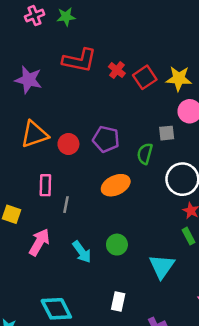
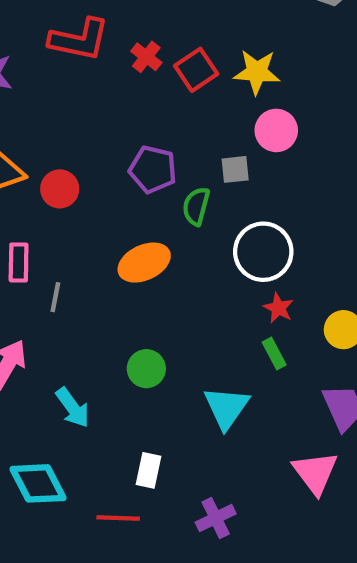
purple pentagon: (106, 139) -> (153, 169), moved
cyan arrow: (82, 252) -> (73, 408), moved

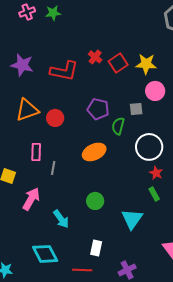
red L-shape: (79, 40) -> (64, 71), moved

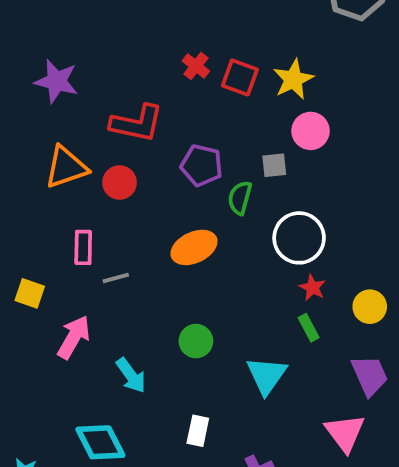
red square: (118, 63) -> (240, 77), turned -36
yellow star: (146, 64) -> (293, 79), turned -30
red L-shape: (64, 71) -> (137, 123), moved
gray line: (53, 168) -> (116, 278), turned 64

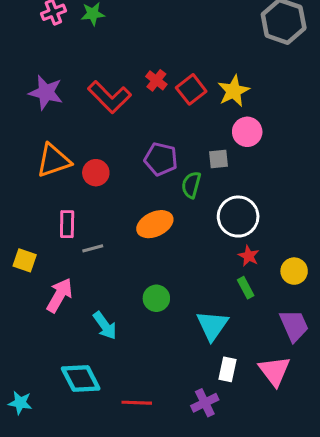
red square: (240, 77) -> (191, 89), turned 32
red L-shape: (137, 123) -> (109, 97), moved, turned 33
white rectangle: (198, 431) -> (228, 369), moved

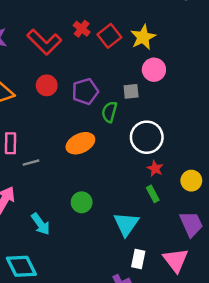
purple pentagon: (161, 159) -> (85, 91), turned -30
red circle: (96, 173) -> (47, 85), moved

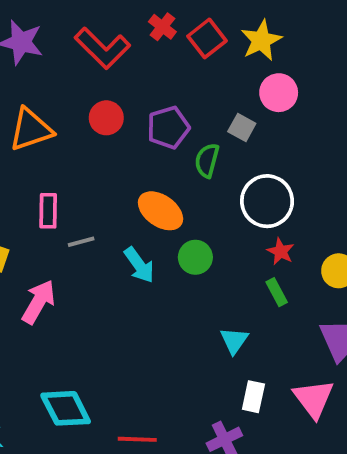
gray square: (131, 91) -> (242, 128), turned 35
orange ellipse: (80, 143) -> (161, 211), turned 60
green circle: (82, 202) -> (195, 257), moved
cyan arrow: (41, 224) -> (139, 265), moved
cyan triangle: (126, 224) -> (234, 341), size x0.7

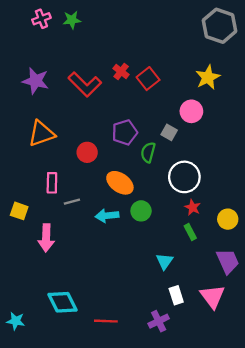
yellow star: (261, 40) -> (208, 77), moved
red circle: (106, 118) -> (87, 152), moved
cyan arrow: (139, 265) -> (107, 216), turned 120
pink arrow: (38, 302) -> (46, 238), turned 152
white rectangle: (253, 397) -> (176, 295), turned -30

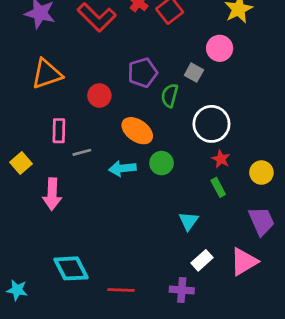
yellow square: (19, 211) -> (21, 163), turned 30
white rectangle: (176, 295) -> (202, 260), turned 66
pink triangle: (212, 296) -> (244, 262), turned 36
purple cross: (159, 321) -> (182, 290), turned 30

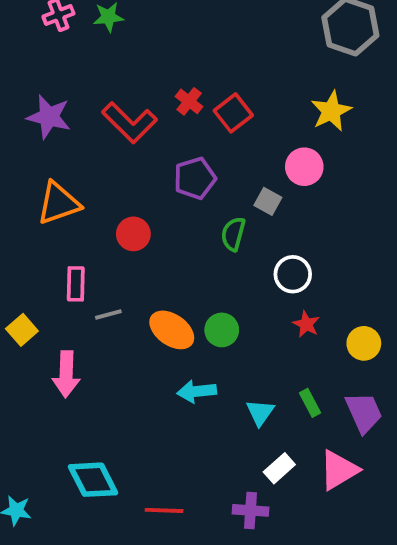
purple pentagon: (143, 73) -> (195, 178), moved
white circle: (211, 124) -> (293, 274), size x0.7
orange ellipse: (137, 131) -> (172, 330), moved
cyan arrow: (122, 168) -> (197, 391), moved
green rectangle: (218, 187) -> (310, 403), moved

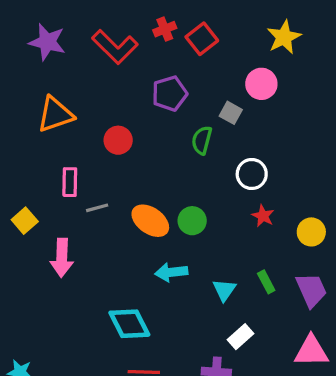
red cross: (189, 101) -> (165, 29), turned 30
pink triangle: (339, 470) -> (311, 351), moved, turned 30
cyan diamond: (93, 480) -> (129, 324), moved

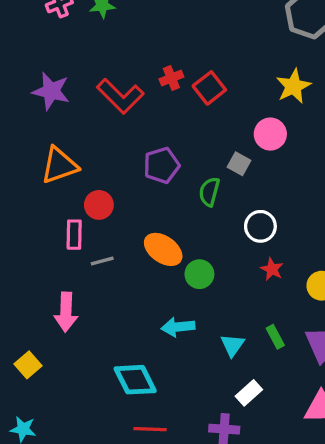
purple pentagon: (170, 94) -> (162, 165), moved
red circle: (118, 140) -> (99, 205), moved
yellow square: (25, 221) -> (28, 365), moved
orange ellipse: (150, 221) -> (163, 249), moved

